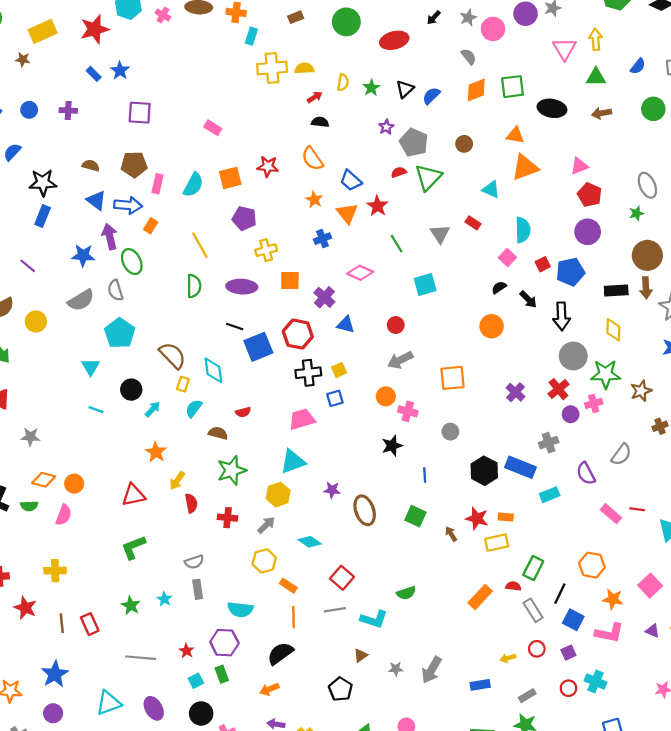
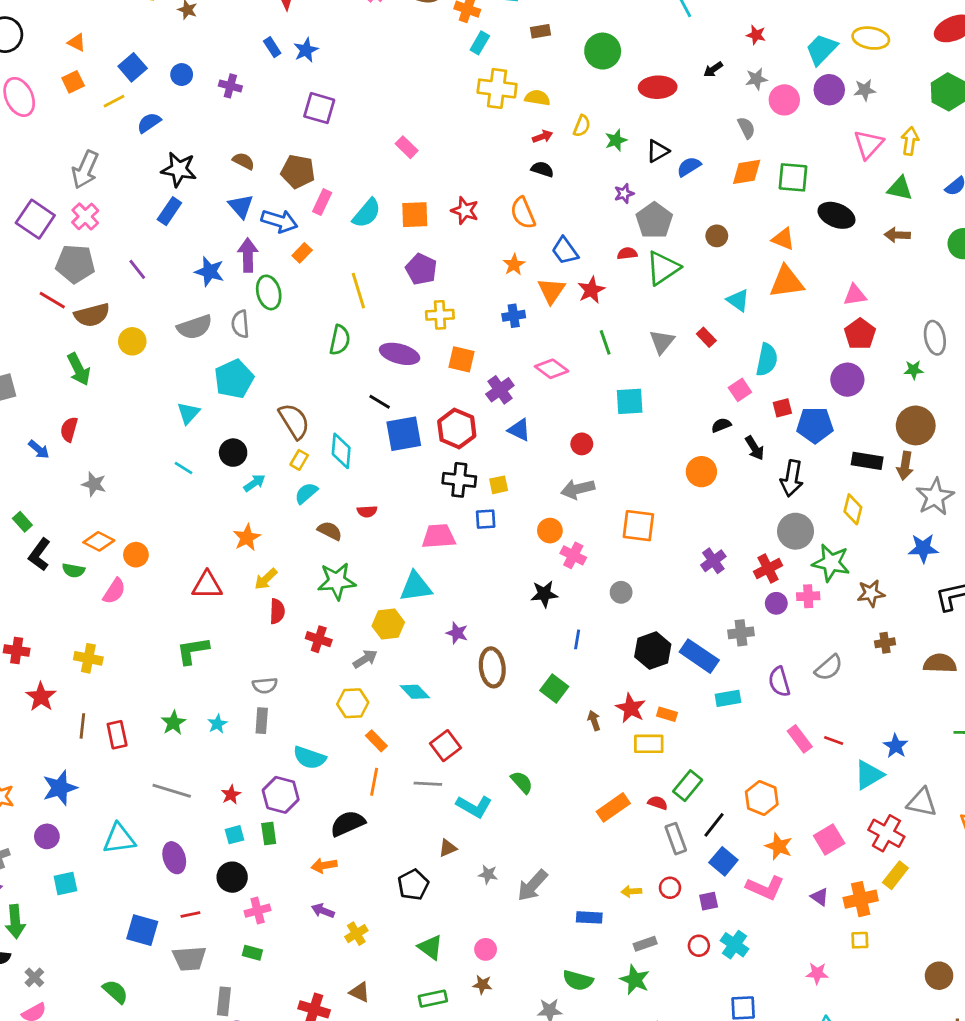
green semicircle: (406, 593) -> (522, 782), turned -126

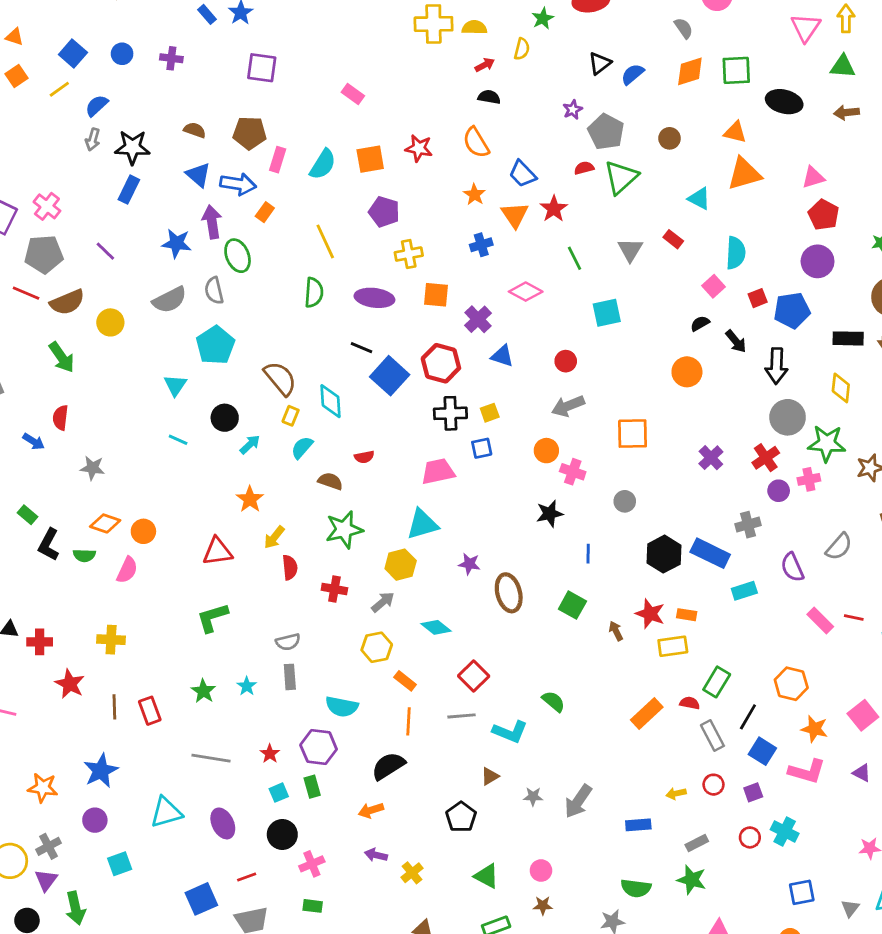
green star: (616, 140) -> (543, 18), moved
gray arrow: (85, 170) -> (93, 139), moved, size x0.6
blue square: (404, 434) -> (390, 376), turned -30
blue square: (142, 930) -> (201, 899), turned -32

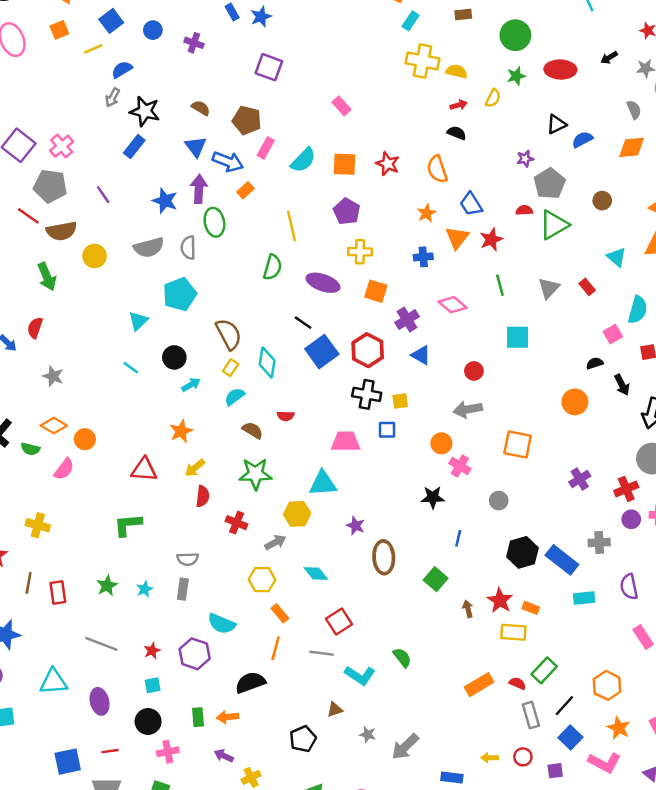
green rectangle: (312, 787) -> (198, 717), moved

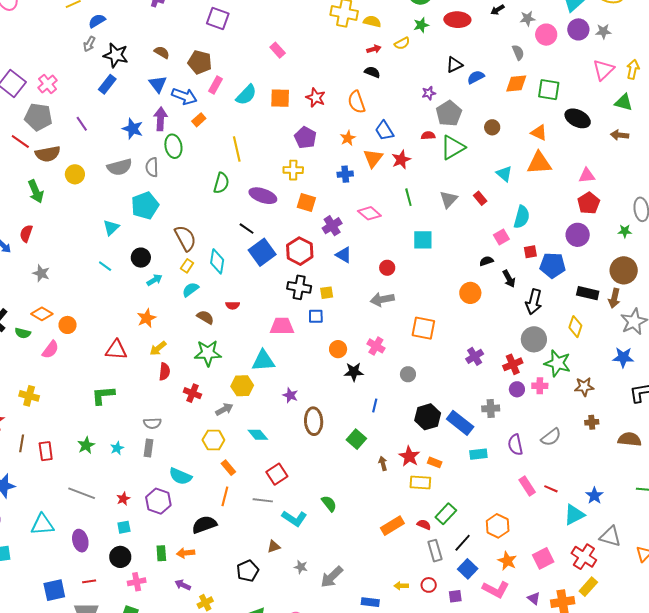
yellow semicircle: (493, 98) -> (402, 43), turned 35
purple pentagon: (347, 211) -> (305, 138), moved
orange circle: (441, 443) -> (338, 349), moved

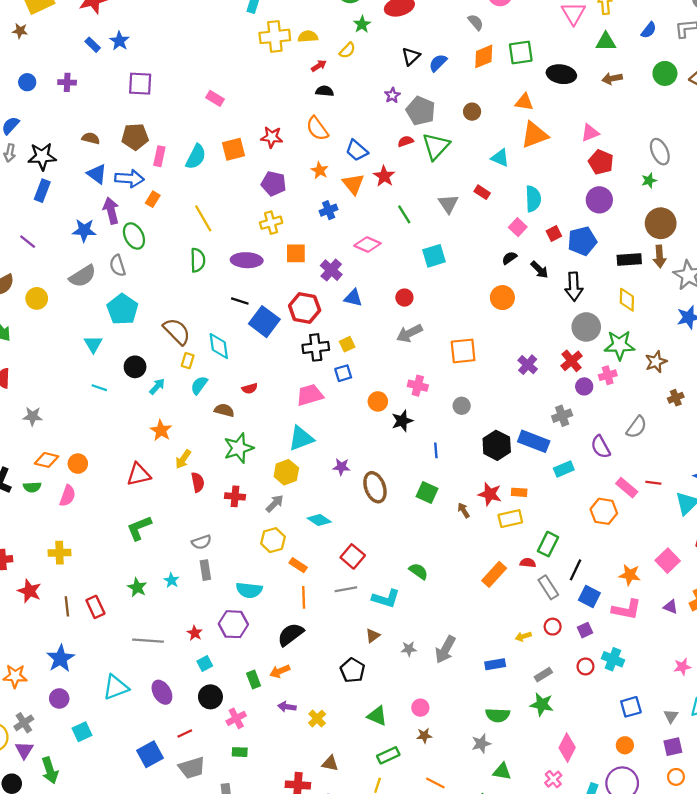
orange hexagon: (498, 526) -> (604, 511), moved

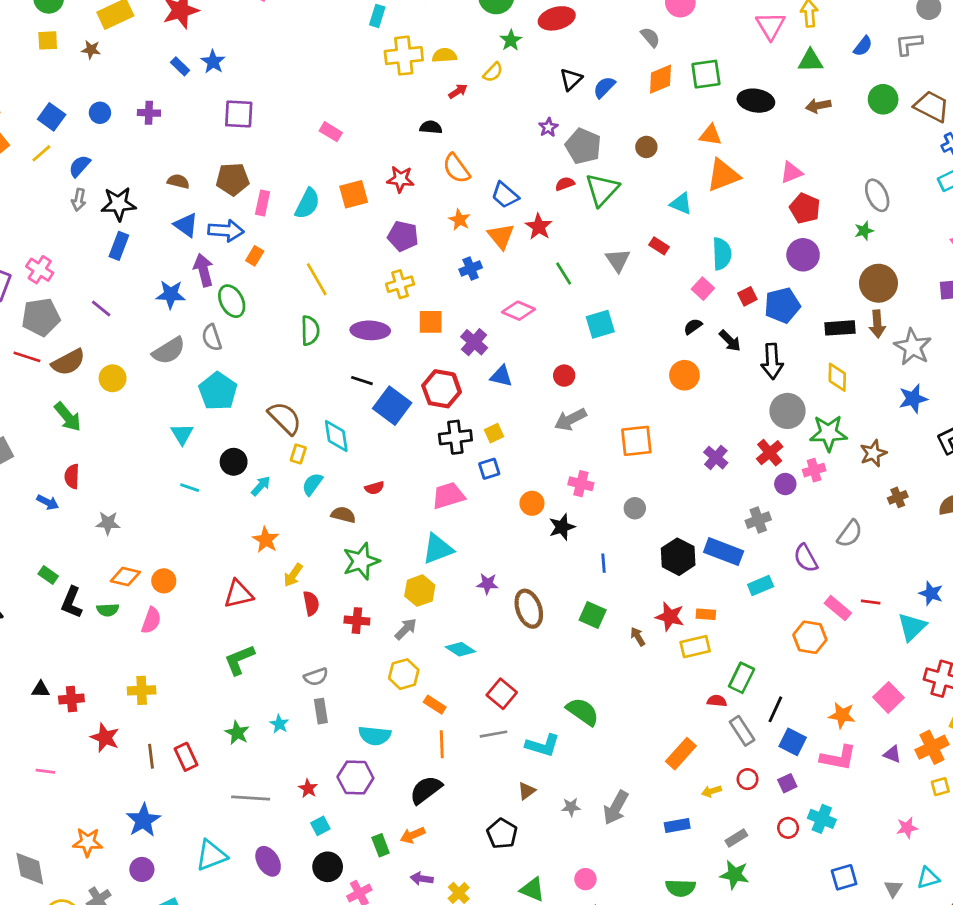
black semicircle: (325, 91) -> (431, 127), moved
green semicircle: (419, 571) -> (583, 712), size x1.4
orange rectangle: (494, 574) -> (681, 754), moved

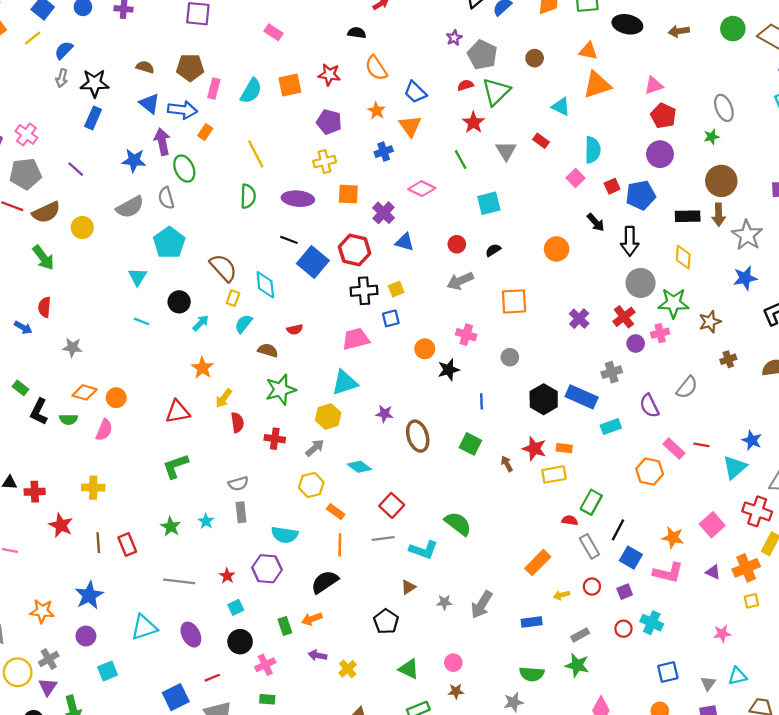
red star: (539, 227) -> (473, 123), moved
black semicircle: (693, 326) -> (493, 250), moved

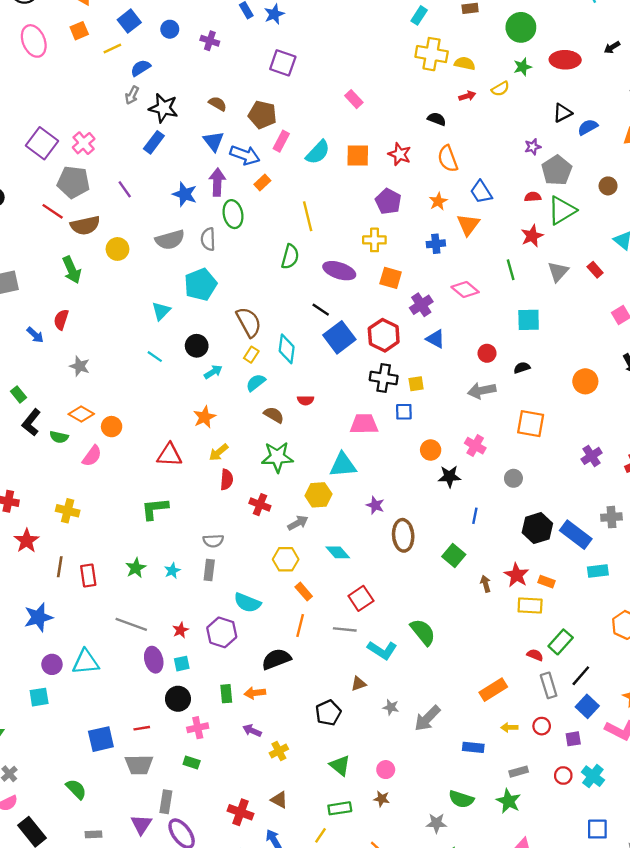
purple ellipse: (191, 635) -> (154, 660), moved
purple circle: (86, 636) -> (52, 664), moved

